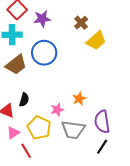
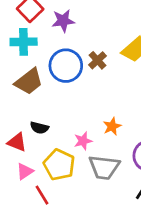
brown cross: (81, 23) -> (97, 60), moved
black semicircle: (24, 100) -> (39, 128), turned 88

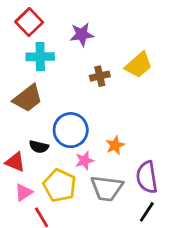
purple star: (63, 21) -> (82, 34), moved
cyan cross: (24, 42) -> (40, 57), moved
brown cross: (97, 60) -> (100, 76), turned 30
blue circle: (66, 66) -> (71, 130), moved

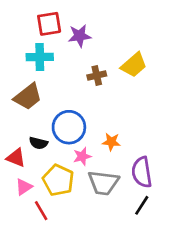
red square: (29, 22) -> (49, 24), moved, turned 35
orange star: (115, 145) -> (111, 142), turned 30

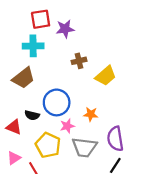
yellow trapezoid: (134, 65) -> (106, 76), moved
pink triangle: (24, 187) -> (14, 158), moved

